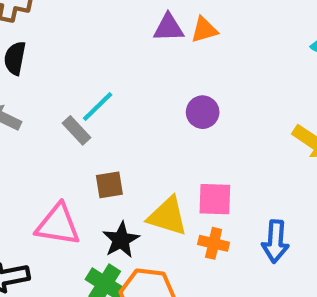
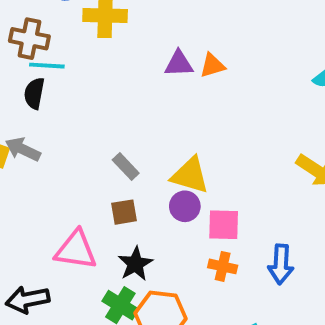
cyan line: (98, 107) -> (47, 66), moved, turned 48
purple circle: (203, 112) -> (185, 206), moved
gray rectangle: (76, 130) -> (126, 166), moved
yellow triangle: (167, 216) -> (190, 175), moved

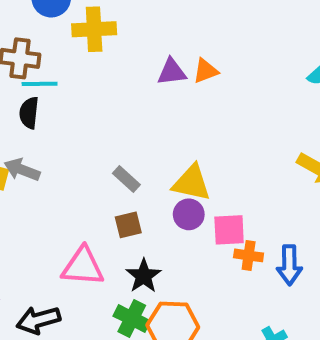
orange cross: (223, 266) -> (249, 255), moved

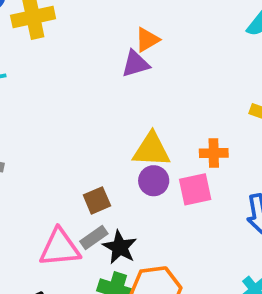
purple triangle: (172, 72) -> (135, 64), moved
gray rectangle: (126, 179) -> (94, 237), moved, turned -68
orange cross: (249, 255) -> (214, 153), moved

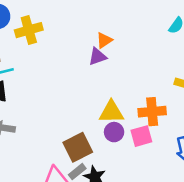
orange cross: (214, 153) -> (152, 112), size x1.5
brown square: (97, 200) -> (78, 147), size x1.6

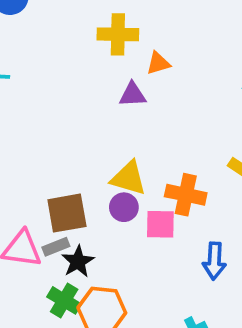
yellow cross: (29, 30) -> (118, 34), moved
orange triangle: (104, 40) -> (158, 63), moved

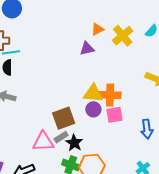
yellow cross: (118, 34) -> (123, 36), moved, turned -30
orange cross: (186, 195) -> (110, 95), moved

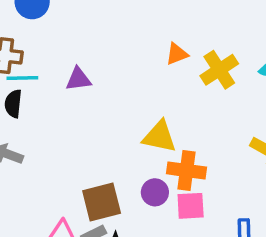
purple triangle: (87, 49) -> (78, 79), moved
yellow triangle: (93, 93) -> (159, 137), moved

